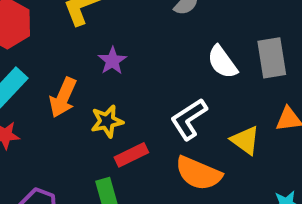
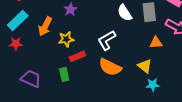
yellow triangle: (245, 140) -> (145, 66), moved

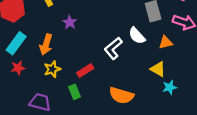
white semicircle: (125, 13) -> (137, 36), moved
yellow star: (66, 39) -> (52, 69), moved
orange semicircle: (110, 67) -> (121, 95), moved

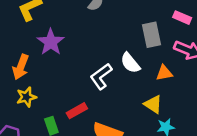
purple star: (70, 22) -> (51, 42), size x1.5
red rectangle: (85, 71) -> (77, 111), moved

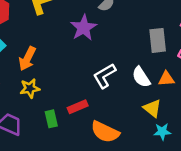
purple star: (51, 42) -> (84, 28), moved
white semicircle: (130, 63) -> (141, 77), moved

